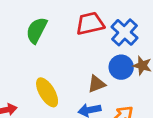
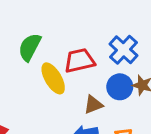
red trapezoid: (90, 23) -> (80, 61), moved
yellow ellipse: (47, 92) -> (53, 78), moved

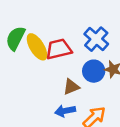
yellow ellipse: (53, 78) -> (37, 47), moved

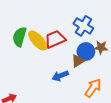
brown triangle: (71, 87) -> (78, 61), moved
blue arrow: (65, 111) -> (60, 76), moved

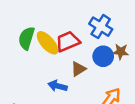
brown triangle: (78, 61) -> (78, 69), moved
blue arrow: (60, 76) -> (58, 86), moved, turned 35

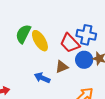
blue cross: (101, 27) -> (86, 35), turned -30
red trapezoid: (68, 41) -> (70, 43), moved, turned -120

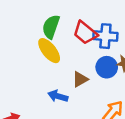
green semicircle: (23, 34) -> (51, 27), moved
red trapezoid: (70, 43) -> (85, 33), moved

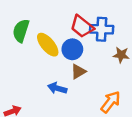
green semicircle: (51, 27) -> (21, 31), moved
blue circle: (107, 67) -> (72, 49), moved

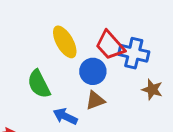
green semicircle: (21, 31) -> (39, 84), moved, turned -55
yellow ellipse: (48, 45) -> (65, 42), moved

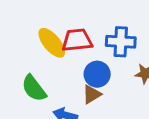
red trapezoid: (110, 45) -> (77, 40), moved, turned 136
blue circle: (93, 71) -> (97, 74), moved

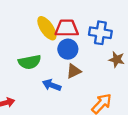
blue circle: (97, 74) -> (68, 49), moved
green semicircle: (34, 88) -> (30, 62), turned -70

